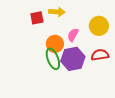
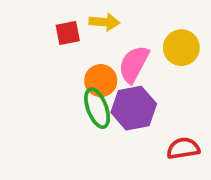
pink semicircle: (73, 35) -> (134, 64), size x1.5
red semicircle: (100, 55) -> (183, 148), moved

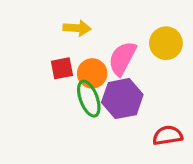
yellow arrow: (104, 22) -> (77, 28), moved
red square: (68, 33) -> (62, 68), moved

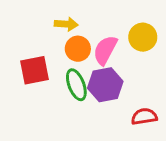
red square: (62, 68) -> (35, 70), moved, size x1.5
orange circle: (92, 73) -> (78, 49), moved

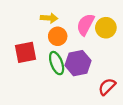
pink semicircle: (105, 50) -> (86, 24), moved
red semicircle: (144, 117) -> (107, 87), turned -36

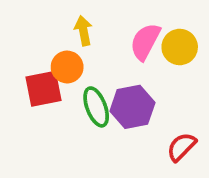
yellow arrow: (49, 18) -> (83, 31), turned -105
orange circle: (58, 36) -> (67, 67), moved

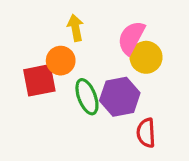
yellow circle: (180, 47) -> (146, 57), moved
red semicircle: (181, 147) -> (146, 133), moved, turned -48

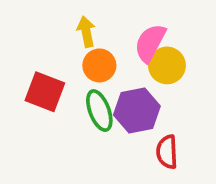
orange circle: (61, 61) -> (99, 65), moved
red square: (39, 80) -> (45, 92), turned 32

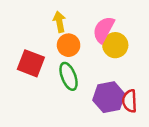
purple hexagon: (137, 111) -> (109, 97), moved
red semicircle: (167, 152) -> (130, 101), moved

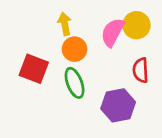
yellow circle: (115, 45) -> (136, 25), moved
red semicircle: (130, 101) -> (141, 70), moved

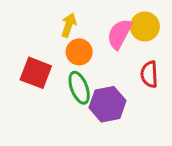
yellow arrow: (65, 24) -> (69, 25), turned 30
purple hexagon: (118, 105) -> (108, 104), moved

